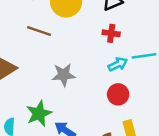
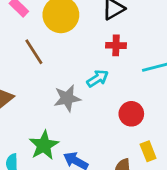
brown line: (39, 31) -> (34, 52), turned 45
cyan arrow: (118, 64) -> (98, 78), moved

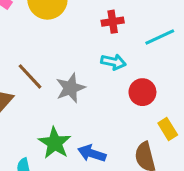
brown line: (34, 52) -> (30, 76), moved
cyan arrow: (98, 78) -> (113, 62), moved, turned 55

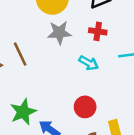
gray star: (70, 88) -> (59, 33), moved
red circle: (142, 92) -> (85, 107), moved

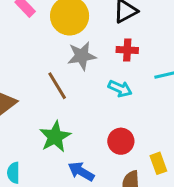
brown line: (20, 54) -> (57, 86), moved
green star: (23, 112) -> (55, 137), moved

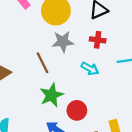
green star: (55, 137) -> (51, 95), moved
red circle: (121, 141) -> (77, 110), moved

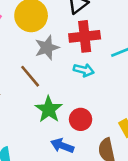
red cross: (98, 40) -> (85, 36), size x1.6

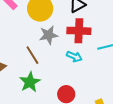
green star: (49, 109) -> (30, 82), moved

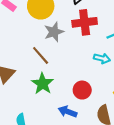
cyan arrow: (74, 57) -> (102, 58), moved

